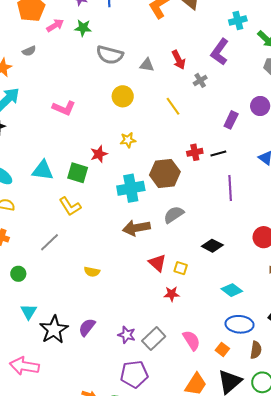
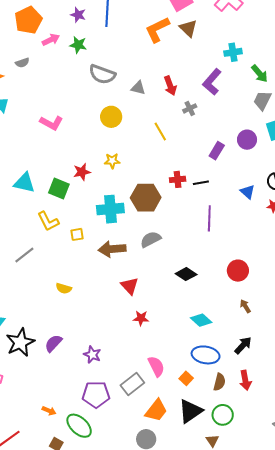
yellow square: (181, 268) -> (77, 234), moved, turned -32
gray rectangle: (154, 339) -> (132, 384), moved

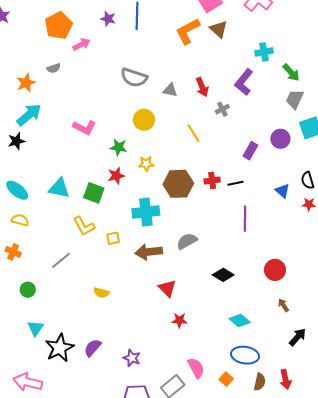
green star: (78, 45) -> (119, 147), moved
brown hexagon: (146, 198) -> (178, 184), moved
black arrow: (243, 345) -> (298, 337), moved

